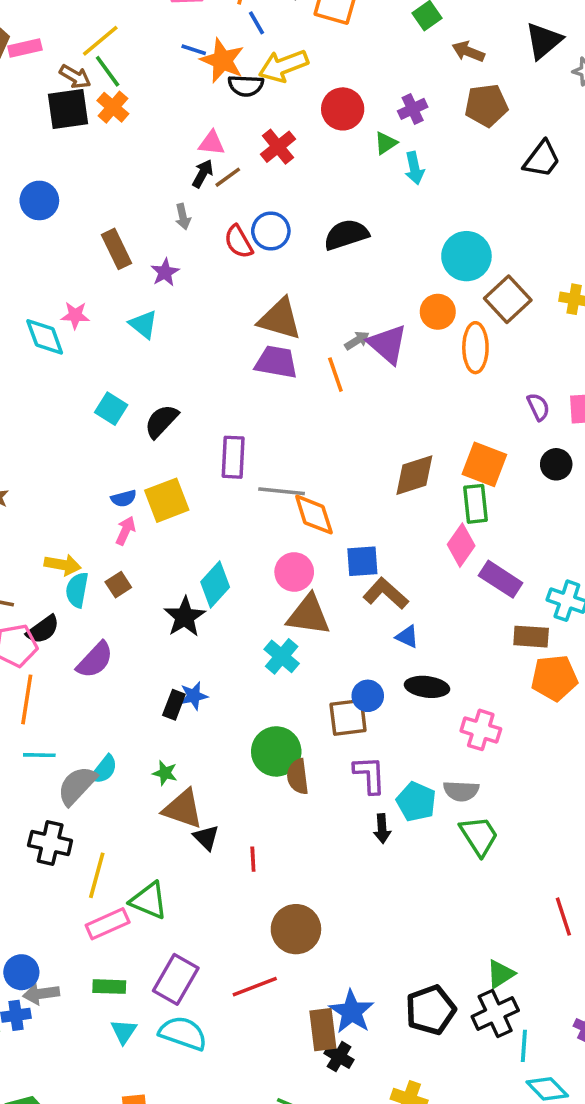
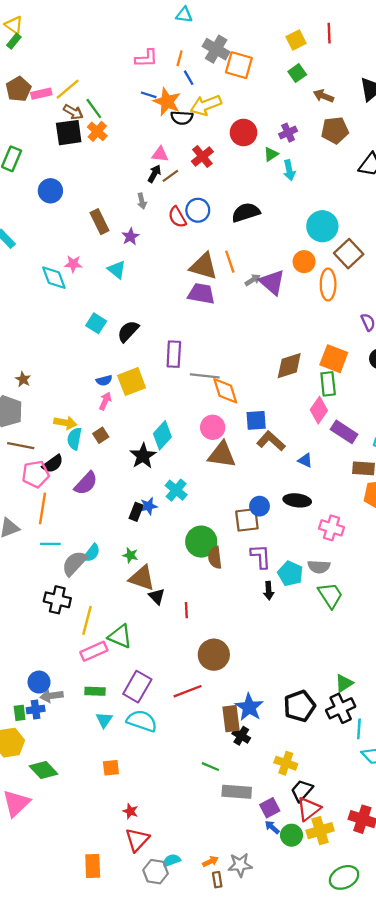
yellow line: (100, 41) -> (68, 89), moved
orange line: (335, 375) -> (230, 262), moved
blue triangle: (407, 637) -> (305, 460), moved
cyan cross: (282, 656) -> (176, 490), moved

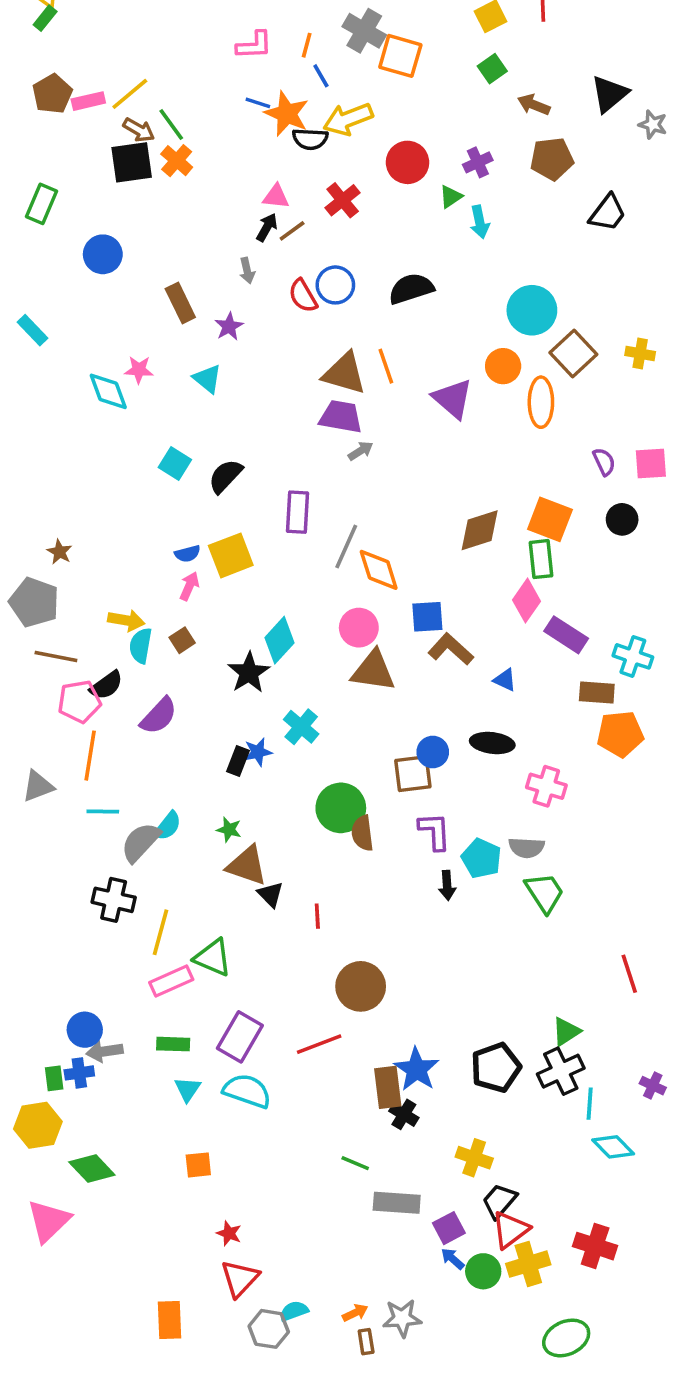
gray arrow: (253, 280) -> (361, 451), moved
gray line: (205, 376) -> (346, 546), turned -72

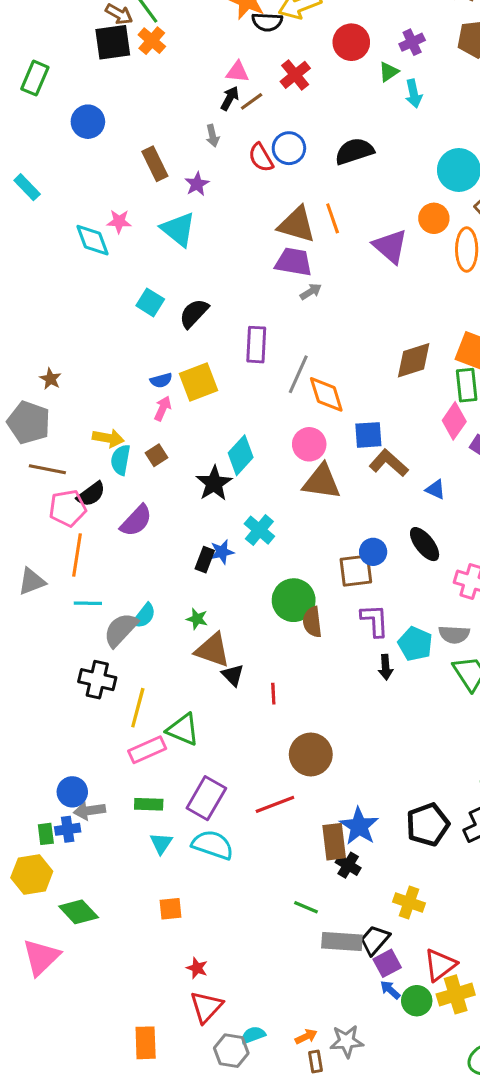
cyan triangle: (207, 379) -> (178, 229), size x1.4
black ellipse: (492, 743) -> (425, 544), turned 45
black trapezoid: (499, 1201) -> (375, 940), moved

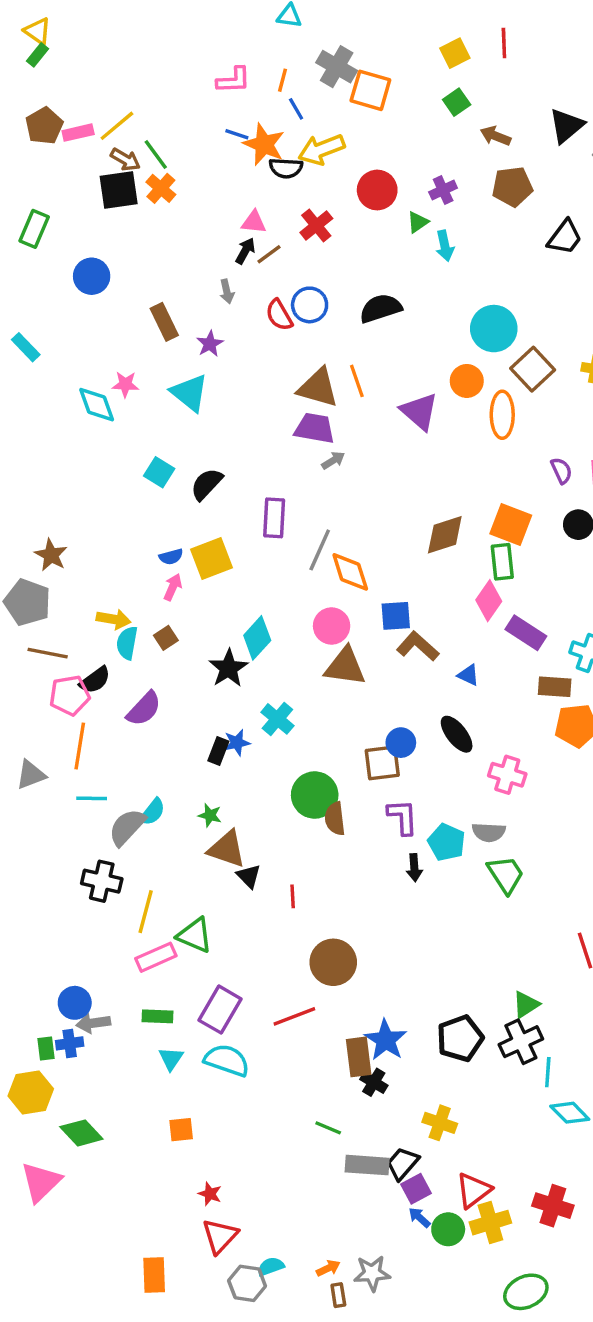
brown star: (50, 379) -> (51, 555), size x1.4

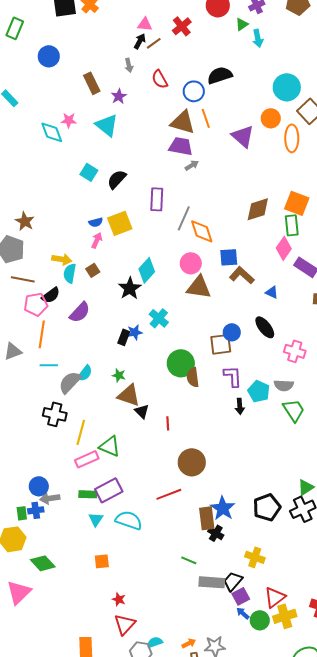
blue circle: (310, 305) -> (194, 91), moved
purple rectangle: (220, 1010) -> (109, 490), moved, turned 32

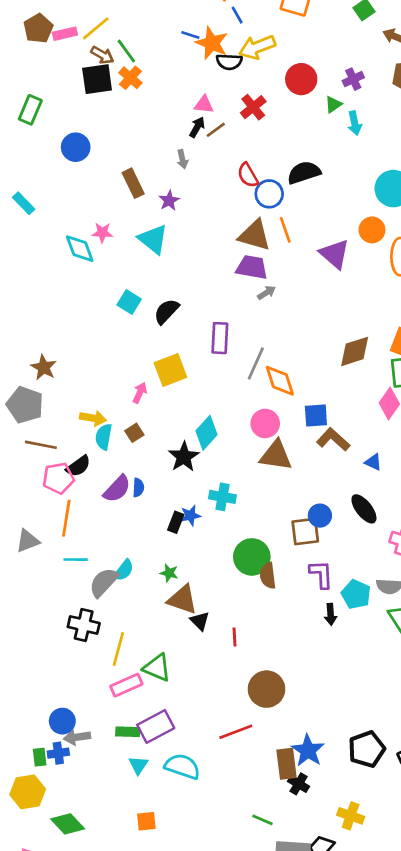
red semicircle: (160, 79) -> (248, 175), moved
blue semicircle: (96, 222) -> (138, 488), moved, turned -72
cyan cross: (159, 318) -> (222, 497), turned -30

